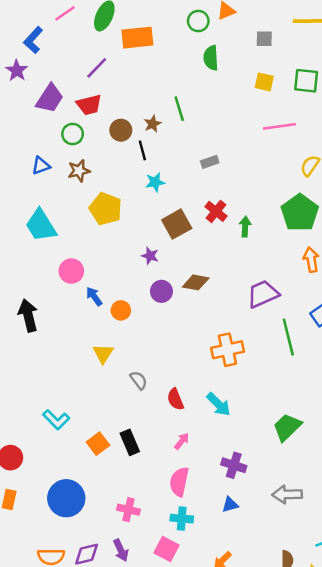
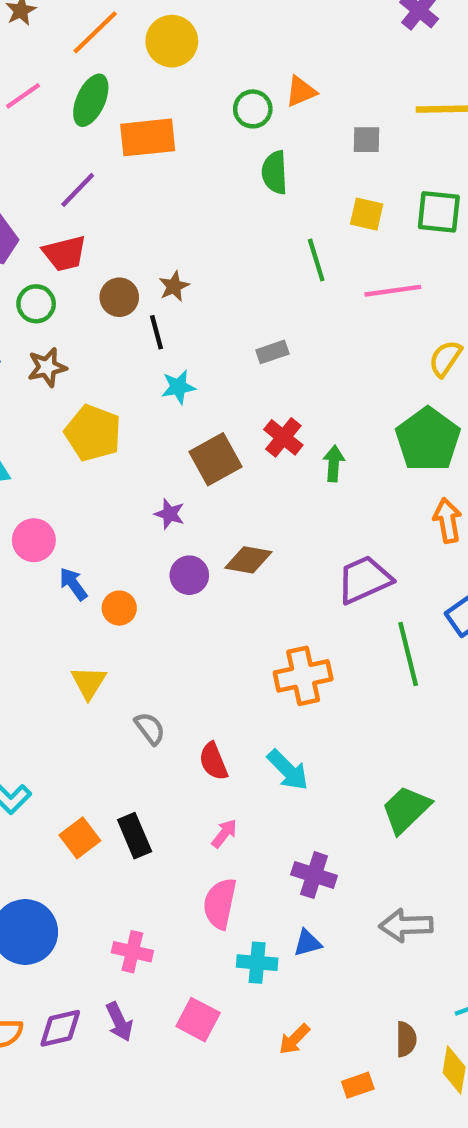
green line: (179, 109) -> (316, 260), moved
cyan cross: (182, 519) -> (257, 963), moved

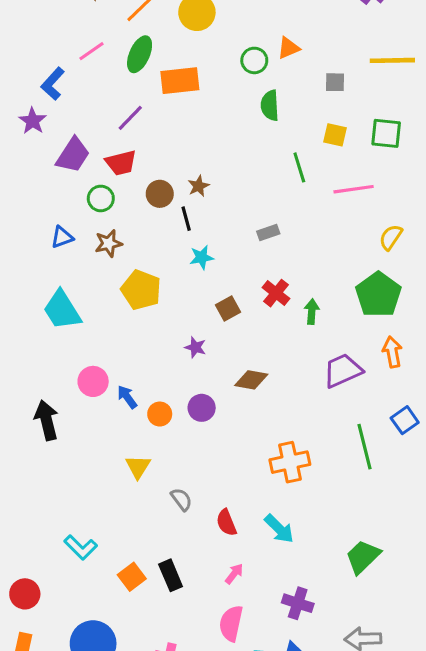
brown square: (216, 459) -> (228, 309), size x0.7
pink circle: (34, 540) -> (93, 381), moved
purple circle: (189, 575) -> (202, 408), moved
purple trapezoid: (364, 580) -> (343, 371), moved

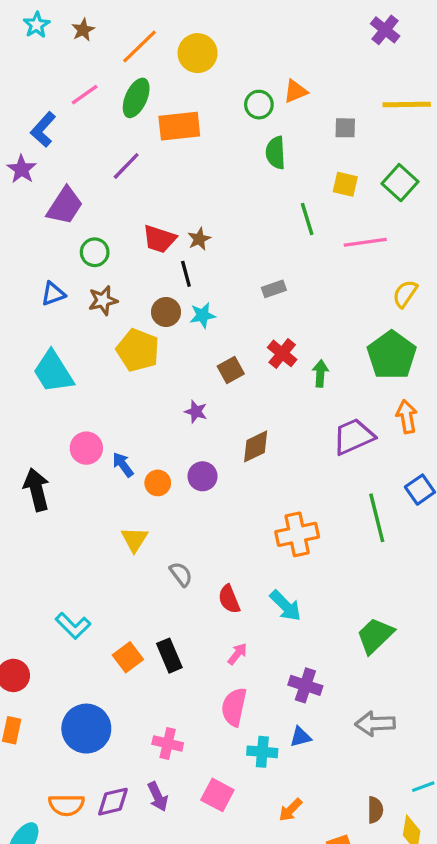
green square: (386, 133) -> (400, 183), turned 36
red trapezoid: (121, 163) -> (159, 239), moved, turned 32
brown circle: (160, 194) -> (166, 312), moved
brown diamond: (251, 380) -> (256, 446), turned -36

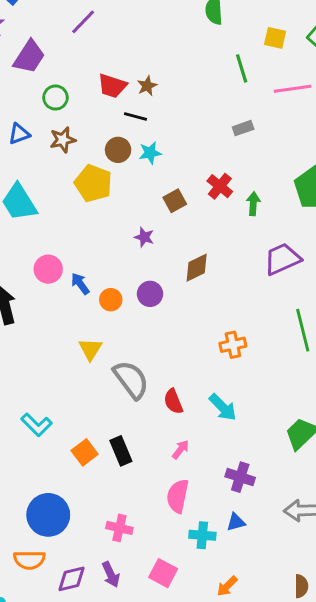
black line: (186, 274) -> (135, 116), turned -60
gray rectangle: (274, 289) -> (243, 128), moved
orange cross: (297, 534) -> (233, 345), size x0.7
gray semicircle: (181, 574) -> (131, 380), size x1.8
orange semicircle: (66, 805) -> (29, 560), moved

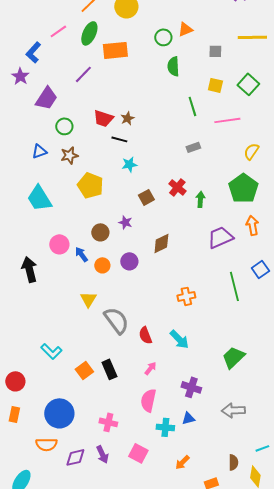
brown circle: (118, 150) -> (100, 232), moved

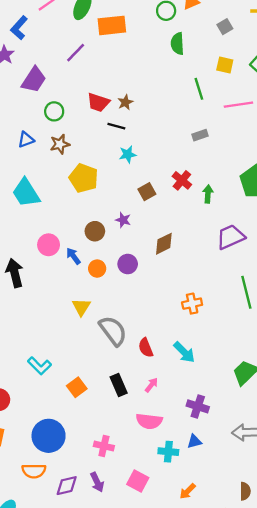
gray square: (215, 51) -> (225, 27), turned -32
black rectangle: (109, 369) -> (119, 385), moved
pink semicircle: (148, 400) -> (149, 421), turned -95

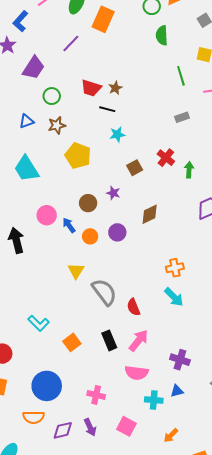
orange rectangle: (112, 25) -> (103, 19), turned -60
cyan arrow: (184, 352) -> (174, 297), moved
pink arrow: (151, 385) -> (139, 340), size x1.6

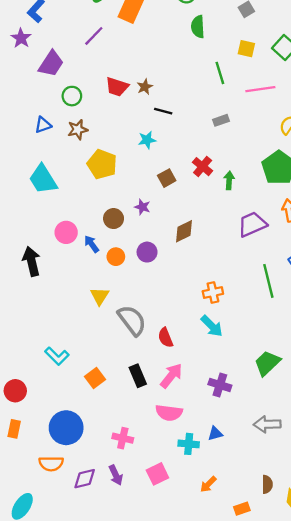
black line: (107, 109) -> (163, 111), moved
purple cross: (180, 360) -> (220, 385), moved
pink square: (126, 426) -> (157, 474), turned 36

